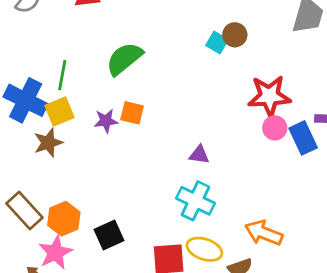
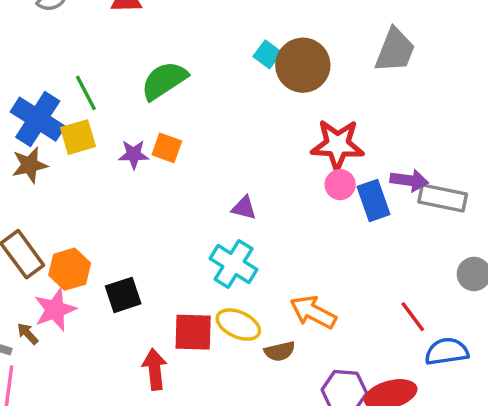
brown circle: (235, 35) -> (303, 65), size x1.8
cyan square: (217, 42) -> (267, 54), moved
green line: (62, 75) -> (86, 93), turned -44
brown star: (48, 143) -> (30, 165), moved

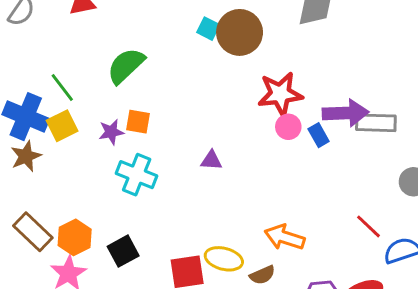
purple arrow: (409, 180) -> (345, 113), size x1.4
blue rectangle: (374, 200) -> (319, 135), size x0.7
cyan cross: (234, 264) -> (137, 175), moved

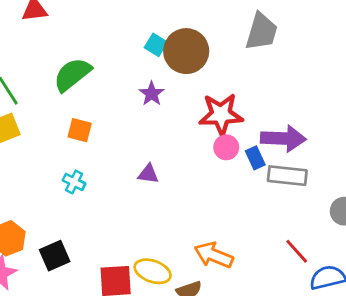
gray rectangle: (376, 123) -> (287, 176), moved
purple star: (111, 132) -> (152, 94), moved, turned -30
cyan cross: (137, 175) -> (74, 182), size x0.6

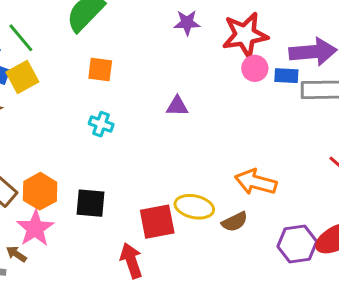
purple star: (152, 94) -> (187, 23), moved, turned -30
blue rectangle: (255, 158) -> (286, 76), turned -55
black square: (55, 256) -> (91, 203), turned 36

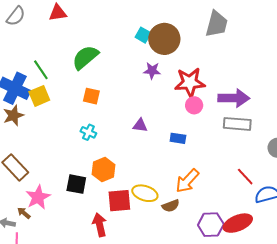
blue rectangle: (286, 76) -> (178, 138), moved
orange arrow: (256, 182) -> (187, 181), turned -68
orange hexagon: (40, 191) -> (104, 169), moved

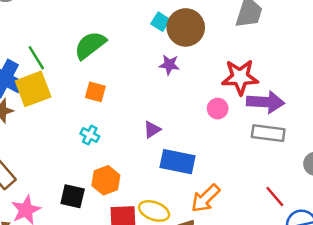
red star: (190, 83) -> (240, 77), moved
yellow square: (39, 96) -> (33, 89), size x1.4
purple triangle: (140, 125) -> (152, 130), turned -42
blue rectangle: (178, 138) -> (178, 162), moved, size x1.8

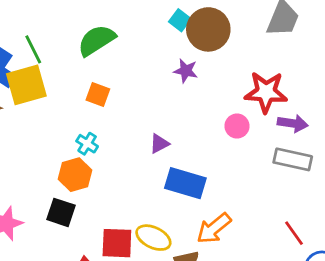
purple arrow: (265, 102) -> (293, 123), size x0.7
orange hexagon: (106, 180) -> (75, 175), moved

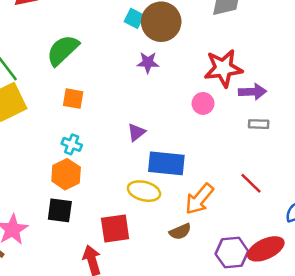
gray rectangle: (293, 159) -> (259, 124), size x0.6
red line: (294, 233) -> (251, 183), moved
yellow ellipse: (153, 238) -> (144, 191), moved

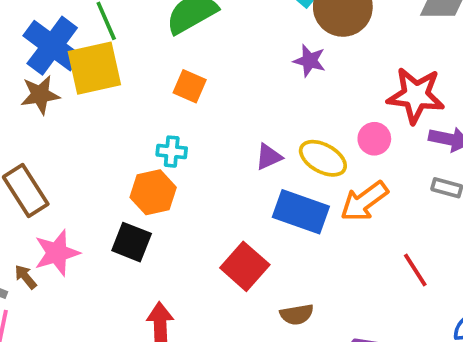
cyan cross: (72, 144) -> (172, 152), turned -30
yellow ellipse: (144, 191) -> (323, 158), moved
orange arrow: (199, 199) -> (364, 201), moved
red square: (115, 228) -> (245, 266), moved, turned 36

